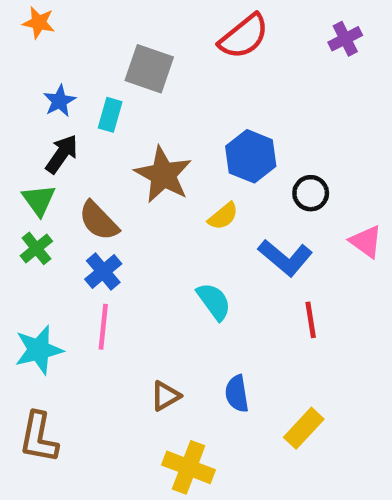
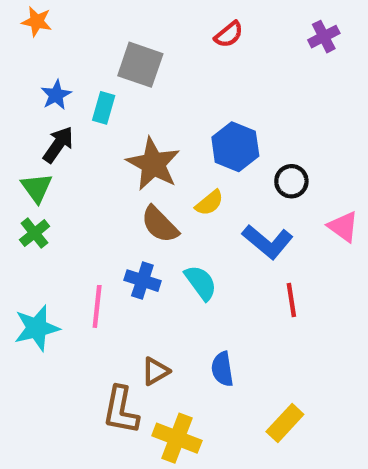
red semicircle: (244, 36) -> (229, 34), size x0.6
brown semicircle: (99, 221) -> (160, 224), moved
blue cross: (103, 271) -> (142, 281), moved, turned -32
yellow rectangle: (304, 428) -> (285, 423), moved
brown L-shape: (39, 437) -> (121, 410), moved

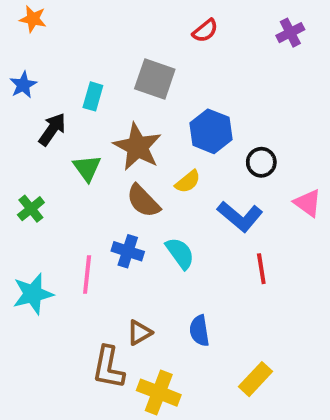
gray square: (140, 65) -> (155, 79), moved
blue star: (56, 95) -> (23, 85), moved
green triangle: (37, 188) -> (87, 168), moved

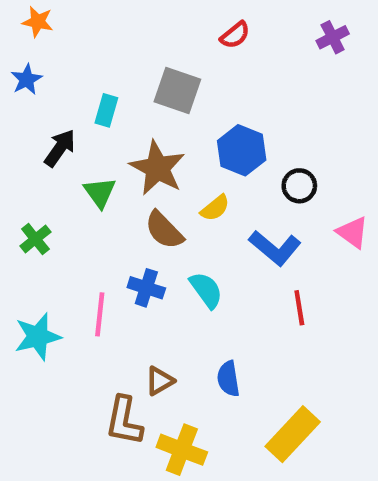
blue star: (23, 85) -> (27, 79), moved
yellow rectangle: (255, 379) -> (293, 434), size x1.4

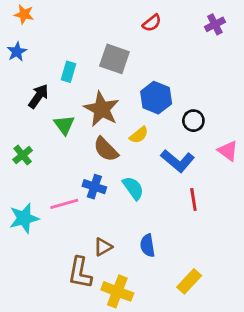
pink line: (100, 314) -> (64, 204), turned 68
yellow rectangle: (293, 434) -> (189, 281), size x0.7

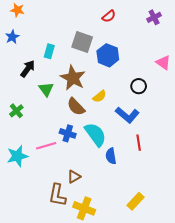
blue hexagon: (156, 98) -> (108, 55), moved
pink triangle: (228, 151) -> (163, 63), moved
cyan semicircle: (133, 188) -> (95, 134), size x1.4
blue semicircle: (147, 245) -> (111, 156), moved

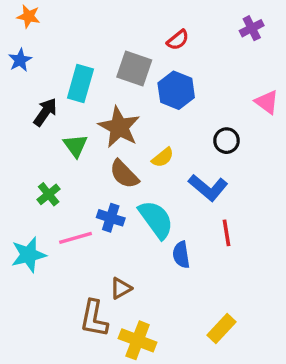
red semicircle: (109, 16) -> (178, 40), moved
cyan rectangle: (49, 51) -> (80, 84), size x1.5
green cross: (16, 111) -> (49, 194), moved

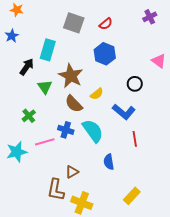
gray square: (134, 68) -> (74, 23), moved
blue semicircle: (181, 255) -> (109, 162), moved

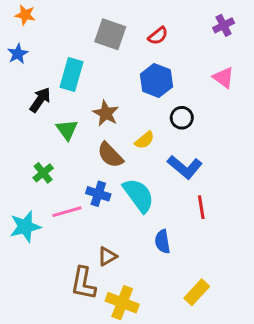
pink triangle: (159, 61) -> (224, 78), moved
brown star: (71, 76) -> (106, 113), size x0.7
black circle: (135, 84) -> (182, 118), moved

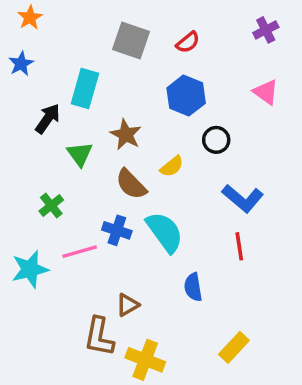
orange star: (25, 15) -> (30, 18), turned 30
blue L-shape: (185, 167) -> (243, 198), moved

